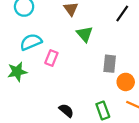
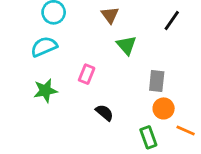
cyan semicircle: (31, 42) -> (44, 47), moved
orange circle: (126, 82) -> (164, 108), moved
black semicircle: (66, 111) -> (104, 113), moved

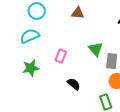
brown triangle: (110, 15) -> (78, 13), turned -48
green triangle: (126, 45) -> (96, 49), moved

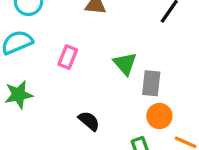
pink rectangle: (61, 56) -> (68, 57), moved

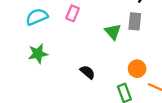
pink rectangle: (68, 57) -> (73, 13), moved
gray rectangle: (151, 83) -> (135, 21), moved

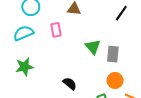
pink rectangle: (73, 13) -> (56, 30), turned -32
gray rectangle: (135, 21) -> (113, 54), moved

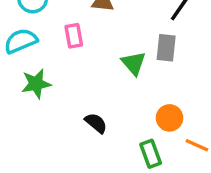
gray rectangle: (113, 54) -> (166, 48), moved
green star: (25, 67) -> (36, 84), moved

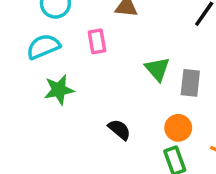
gray rectangle: (166, 48) -> (190, 83), moved
orange circle: (170, 118) -> (178, 128), moved

